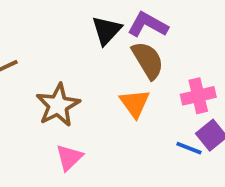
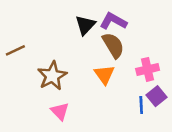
blue line: (189, 148) -> (141, 105), turned 66
pink triangle: (69, 158) -> (60, 111), turned -30

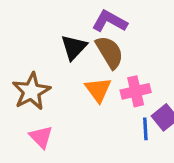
black triangle: (85, 25) -> (74, 47), moved
pink cross: (148, 69) -> (136, 91), moved

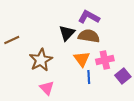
brown semicircle: (110, 52) -> (89, 36), turned -50
blue line: (145, 129) -> (89, 77), moved

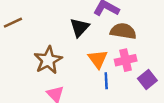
brown semicircle: (89, 36) -> (123, 31), moved
brown line: (12, 40) -> (13, 23), moved

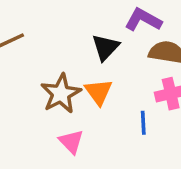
orange triangle: (98, 59) -> (99, 92), moved

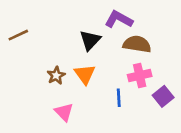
brown star: (61, 94) -> (56, 76), size x0.6

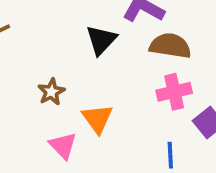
orange triangle: (85, 74) -> (97, 119), moved
blue line: (119, 98) -> (170, 155), moved

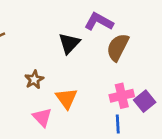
brown semicircle: (170, 46) -> (118, 47), turned -72
pink cross: (174, 92) -> (122, 96), moved

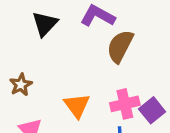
black triangle: (69, 43) -> (45, 24), moved
orange triangle: (66, 98) -> (77, 106), moved

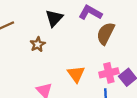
brown star: (21, 85) -> (38, 44), moved

